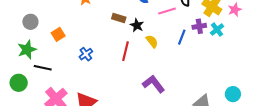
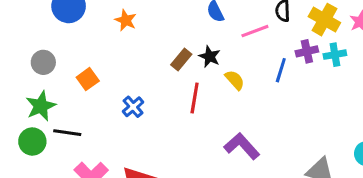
brown rectangle: (119, 18) -> (181, 60), moved, turned -64
cyan cross: (217, 30) -> (335, 55), turned 32
green circle: (19, 83) -> (32, 142), moved

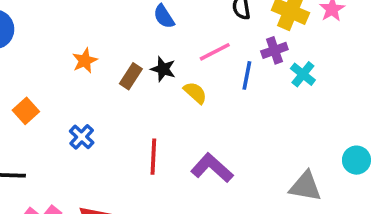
orange star: (126, 20) -> (85, 61), moved, turned 30
pink line: (255, 31) -> (215, 52), moved
cyan cross: (335, 55) -> (303, 74), moved, turned -35
red line: (195, 98) -> (153, 157), moved

